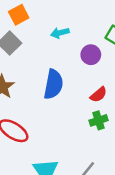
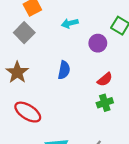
blue semicircle: (53, 84) -> (64, 70), size x0.7

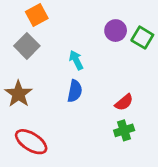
cyan arrow: (70, 23) -> (76, 60), moved, turned 77
purple circle: (98, 43) -> (116, 31), moved

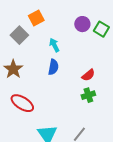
orange square: (37, 15) -> (36, 18), moved

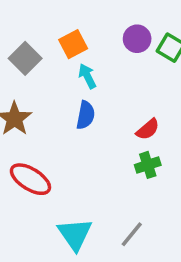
orange square: (36, 18) -> (73, 44), moved

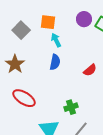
orange square: (73, 44) -> (48, 22), turned 35
green cross: (148, 165) -> (71, 107), moved

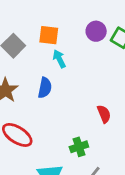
blue semicircle: (55, 62) -> (45, 88), moved
red semicircle: (90, 70) -> (104, 114), moved, turned -72

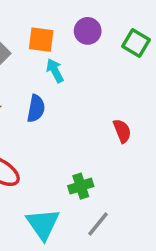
purple circle: (96, 31) -> (88, 31), moved
red semicircle: (104, 114) -> (122, 131), moved

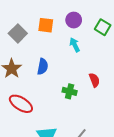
cyan arrow: (55, 71) -> (75, 45), moved
green cross: (81, 186) -> (70, 91), moved, turned 32

